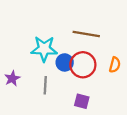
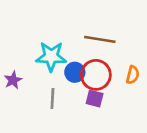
purple star: (12, 78) -> (13, 80), moved
purple square: (82, 101) -> (95, 99), moved

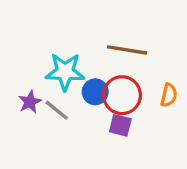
purple star: (13, 80) -> (30, 102), moved
gray line: (52, 99) -> (57, 110), moved, turned -54

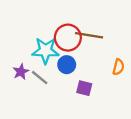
red circle: (122, 95) -> (68, 38), moved

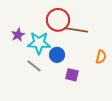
red circle: (68, 38) -> (58, 20), moved
purple star: (21, 72) -> (18, 35), moved

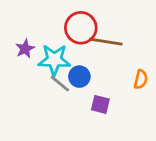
gray line: (34, 66) -> (60, 84), moved

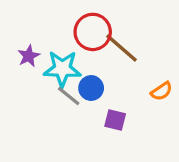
brown line: (106, 42) -> (122, 48), turned 32
orange semicircle: (141, 79) -> (162, 91), turned 42

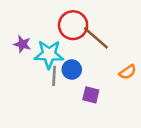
purple star: (29, 56) -> (22, 44), turned -30
gray line: (69, 96) -> (54, 76), turned 54

